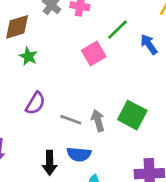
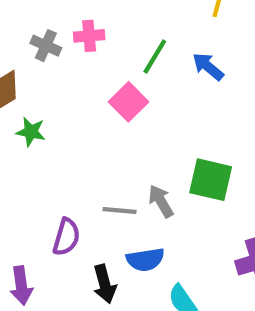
purple semicircle: (35, 103) -> (66, 237), moved

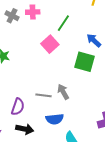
blue arrow: (208, 67) -> (94, 40), moved
green square: (211, 180) -> (85, 62), moved
black arrow: (105, 284) -> (25, 129), moved, turned -66

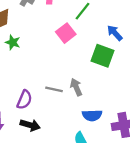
blue semicircle: (55, 119) -> (92, 115), moved

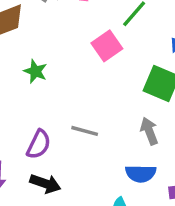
green star: (13, 42) -> (35, 71), moved
gray arrow: (76, 87) -> (149, 131), moved

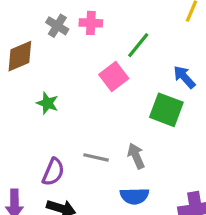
gray arrow: (149, 131) -> (136, 156), moved
blue semicircle: (141, 174) -> (134, 196), moved

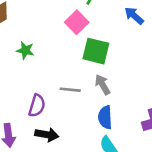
green square: (166, 110) -> (96, 51), moved
blue semicircle: (134, 196) -> (105, 117), turned 95

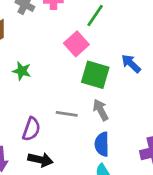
blue arrow: (134, 16) -> (131, 64), moved

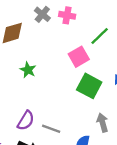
gray arrow: (101, 110) -> (103, 123), moved
gray line: (67, 114) -> (51, 129), moved

